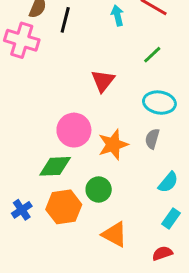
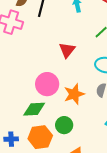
blue cross: (22, 210) -> (11, 139), turned 32

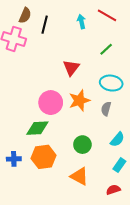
orange star: (74, 94) -> (79, 100), moved
green circle: (64, 125) -> (82, 145), moved

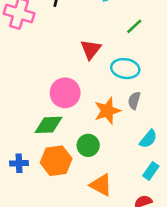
cyan ellipse: (111, 83) -> (125, 69), moved
orange star: (79, 100) -> (107, 111), moved
green circle: (82, 145) -> (88, 145), moved

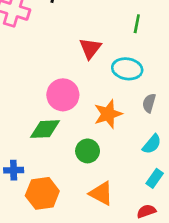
green line: (134, 26) -> (137, 24), turned -36
gray semicircle: (134, 101) -> (149, 103), moved
orange hexagon: (56, 161) -> (42, 193), moved

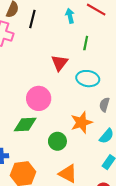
green line: (137, 24) -> (86, 43), moved
orange star: (108, 114) -> (81, 122), moved

